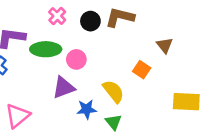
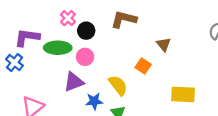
black circle: (90, 21) -> (86, 31), moved

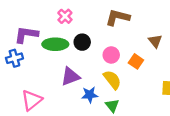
black circle: (86, 31) -> (82, 42), moved
pink circle: (85, 57) -> (111, 55), moved
blue cross: (14, 63) -> (14, 58), turned 35

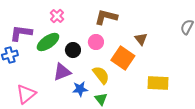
black circle: (82, 42) -> (73, 50), moved
green ellipse: (55, 44) -> (48, 42), turned -35
pink circle: (111, 55) -> (96, 42), moved
orange square: (136, 61) -> (123, 58), size x1.6

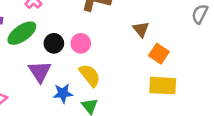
pink circle: (96, 42) -> (81, 43), moved
orange square: (123, 58) -> (159, 54), moved, size x0.7
purple triangle: (62, 72) -> (40, 72), turned -42

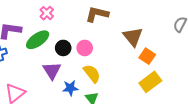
brown triangle: (141, 29) -> (133, 37), size x1.5
yellow rectangle: (163, 86) -> (150, 82), turned -40

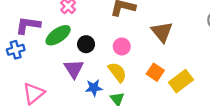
pink circle: (85, 48) -> (122, 46), moved
orange square: (147, 56) -> (155, 72), moved

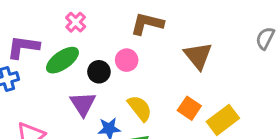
pink circle: (122, 46) -> (127, 60), moved

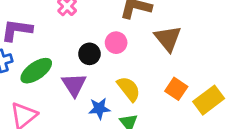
brown triangle: (198, 56) -> (168, 38), moved
green ellipse: (62, 60) -> (36, 71), moved

